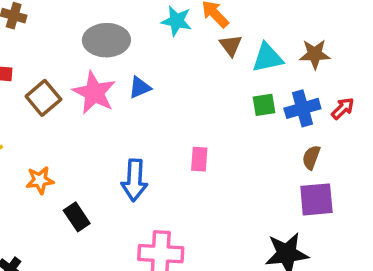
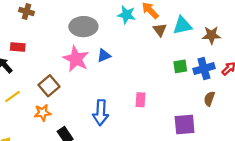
cyan triangle: (267, 58) -> (182, 25), moved
brown square: (43, 98) -> (49, 86), moved
purple square: (316, 199) -> (185, 124), moved

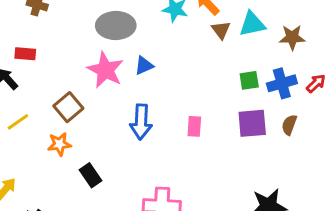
blue arrow: (101, 113) -> (141, 122), moved
purple square: (185, 124) -> (252, 123), moved

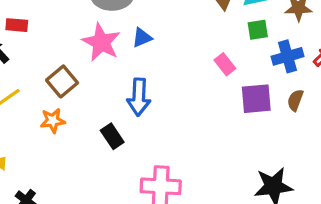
green square: (249, 80) -> (258, 30), moved
pink rectangle: (194, 126) -> (225, 64), moved, turned -42
black rectangle: (91, 175) -> (112, 136), moved

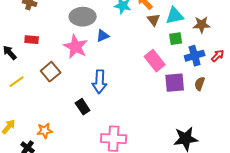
red rectangle: (17, 25) -> (32, 40), moved
blue triangle: (142, 38) -> (103, 36), moved
pink rectangle: (225, 64) -> (155, 61), size x1.5
orange star: (53, 121) -> (45, 131), moved

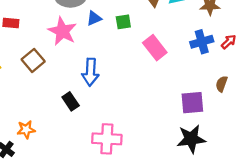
green square: (176, 39) -> (123, 22), moved
purple square: (175, 83) -> (192, 103), moved
brown semicircle: (200, 84) -> (222, 84), moved

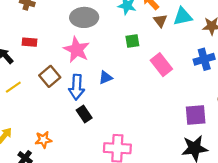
blue triangle: (94, 18) -> (106, 77), moved
blue arrow: (90, 72) -> (77, 87), moved

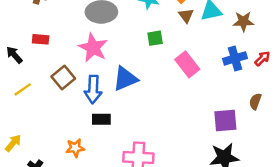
blue triangle: (106, 77) -> (125, 79), size x1.6
black rectangle: (84, 114) -> (101, 119), turned -56
orange star: (43, 140) -> (75, 148), moved

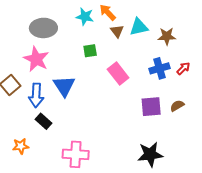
blue triangle: (125, 79) -> (64, 86), turned -40
brown semicircle: (255, 101) -> (177, 106), turned 40
black rectangle: (101, 119) -> (43, 121), turned 42
purple square: (225, 120) -> (151, 107), moved

